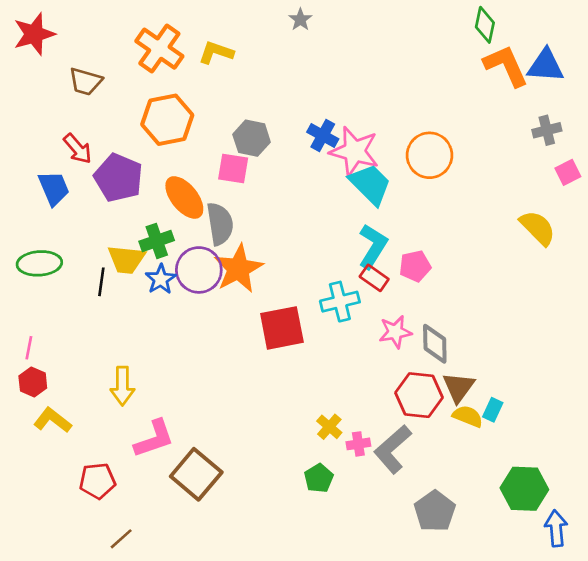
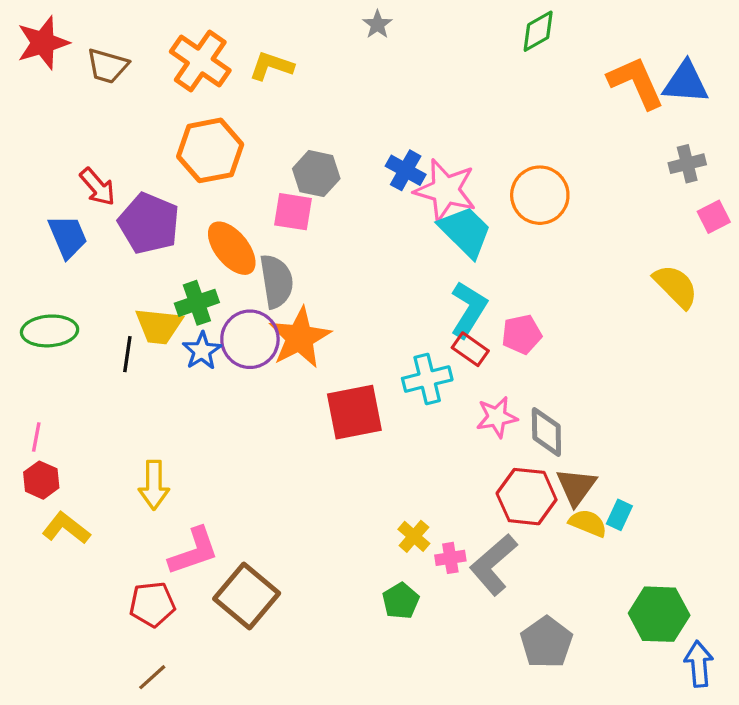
green diamond: (485, 25) -> (538, 31), moved, turned 48
brown trapezoid: (86, 81) -> (107, 66), moved
red pentagon: (97, 481) -> (152, 604), moved

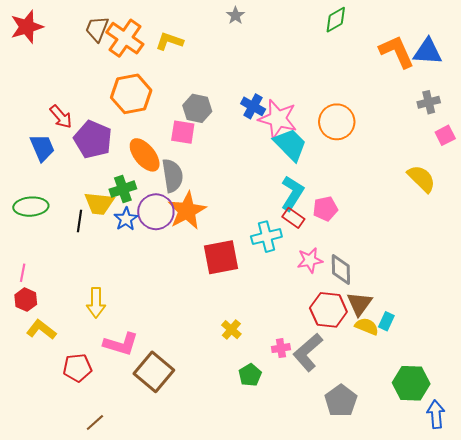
brown trapezoid: (107, 66) -> (97, 29), moved, turned 96
yellow cross: (414, 536) -> (231, 330), moved
pink L-shape: (194, 551) -> (121, 344), turned 36
red pentagon: (152, 604) -> (77, 368), moved

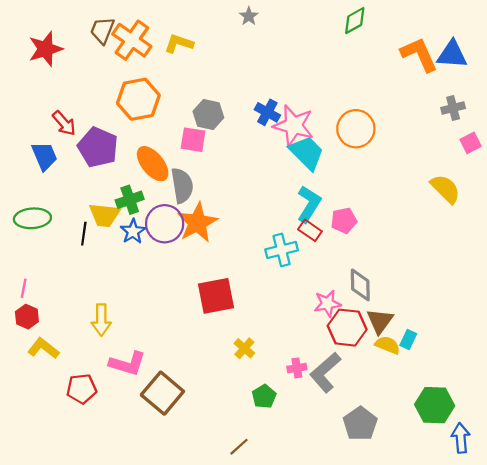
red star: (27, 27) -> (46, 49), moved
red square: (221, 257) -> (216, 296), moved
pink star: (310, 260) -> (327, 304), moved
brown line: (95, 423) -> (239, 447), moved

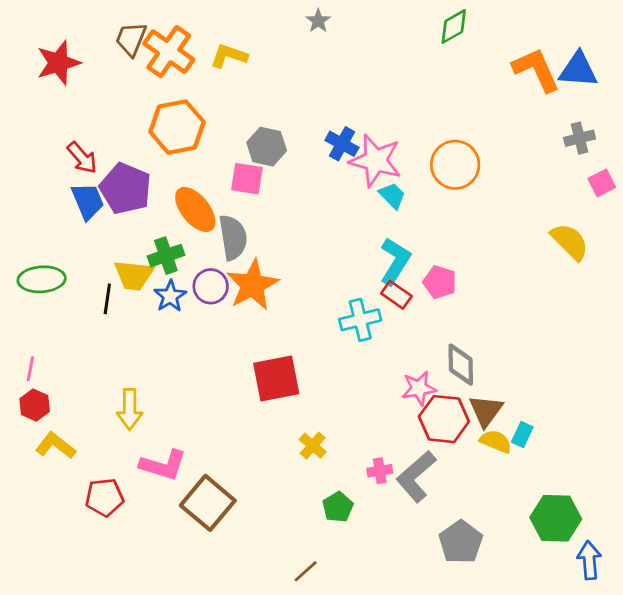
cyan trapezoid: (307, 153) -> (392, 196), size x0.6
blue trapezoid: (44, 156) -> (88, 201), moved
pink pentagon: (344, 220) -> (440, 282), turned 30
purple circle: (165, 224) -> (211, 286), size x0.7

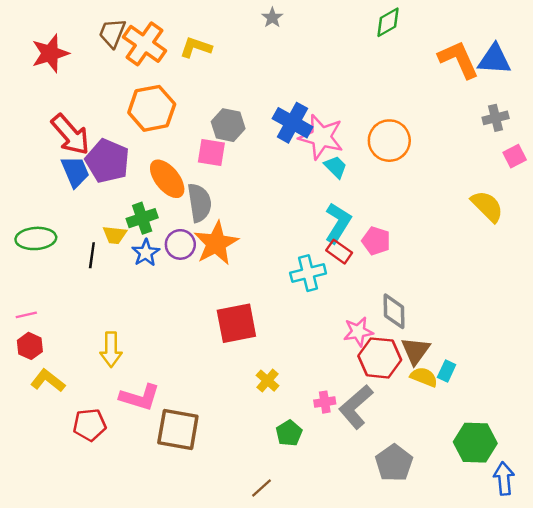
blue cross: (342, 144) -> (293, 123), size x1.4
red arrow: (82, 158) -> (70, 135), size x1.5
yellow trapezoid: (134, 275) -> (115, 235), size x0.7
pink line: (30, 369) -> (26, 315), turned 66
brown square: (208, 503) -> (178, 430), turned -30

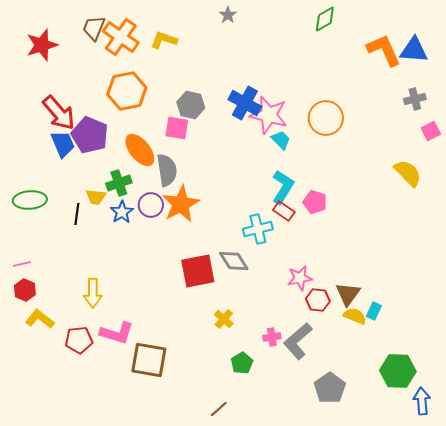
gray diamond: (394, 311) -> (234, 261), moved, turned -32
red hexagon: (380, 358) -> (318, 300), size x0.7
red pentagon: (90, 425) -> (79, 340), moved

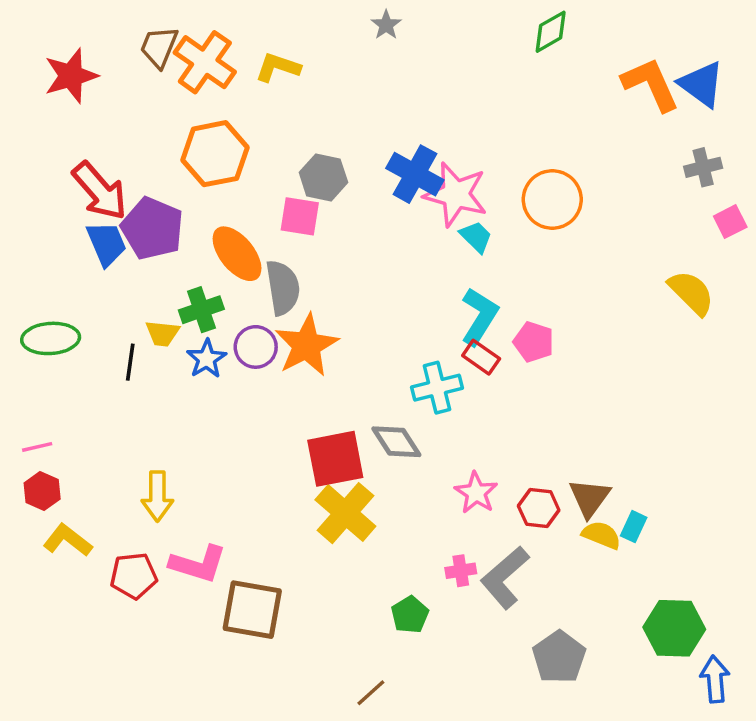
blue triangle: (414, 50) -> (701, 84), turned 32
pink star: (300, 278) -> (476, 493), moved, turned -30
yellow cross: (224, 319) -> (345, 513), moved, size x1.8

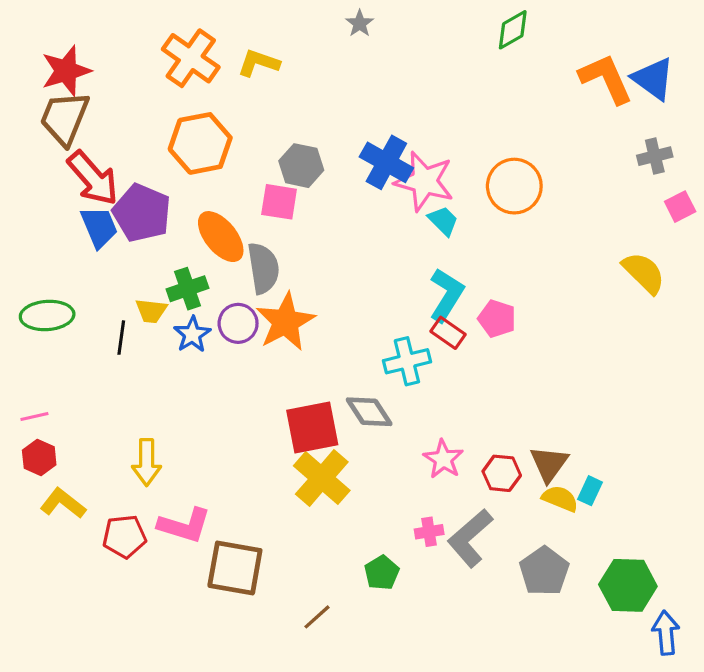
brown trapezoid: (159, 47) -> (64, 118), moved, size x1.4
gray pentagon: (559, 657) -> (544, 571), moved
brown line: (371, 693) -> (317, 617), moved

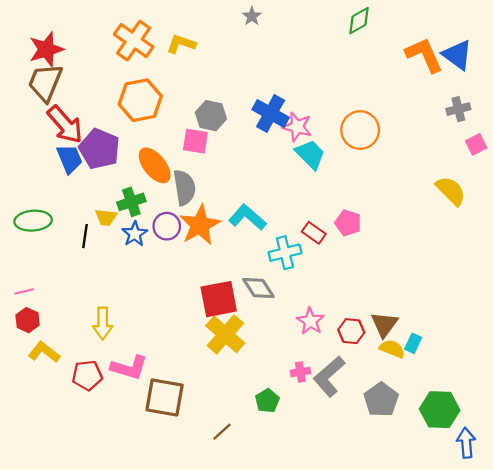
pink star: (424, 181) -> (297, 127), size x0.7
cyan trapezoid: (443, 221) -> (310, 154), size x1.4
cyan L-shape: (446, 295) -> (247, 217), moved, turned -81

